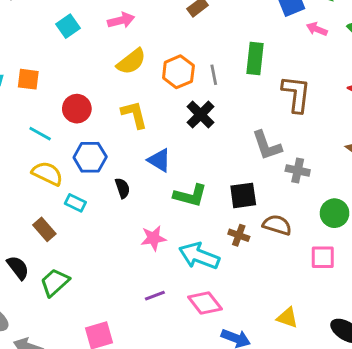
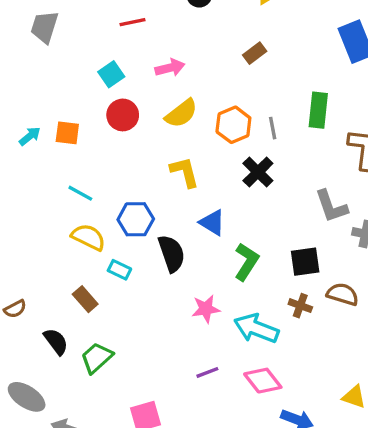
red circle: (77, 109) -> (123, 115), moved
black semicircle: (122, 188) -> (172, 253), size x1.6
green L-shape: (190, 195) -> (247, 262), turned -72

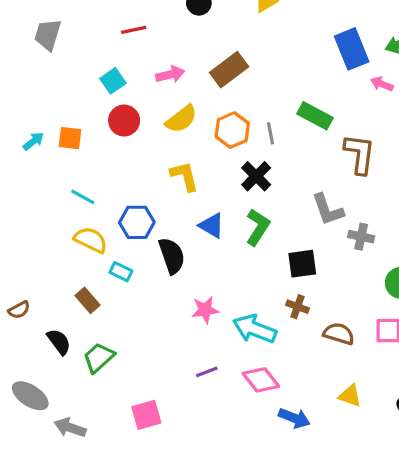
brown rectangle: (255, 53) -> (229, 70), moved, size x1.6
green rectangle: (318, 110) -> (315, 116), turned -68
green L-shape: (247, 262) -> (258, 227), moved
brown semicircle: (343, 294) -> (339, 334), moved

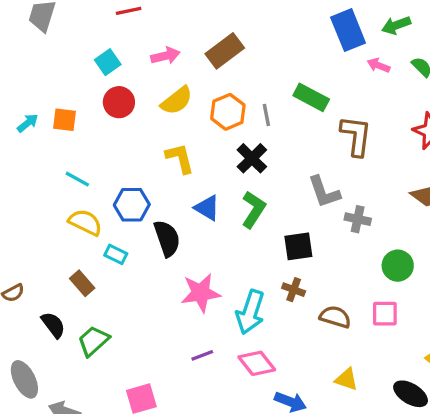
pink star: (205, 310) -> (201, 293), size x1.4
cyan arrow: (255, 329) -> (250, 312), turned -93
gray ellipse: (30, 396) -> (24, 379), turned 30

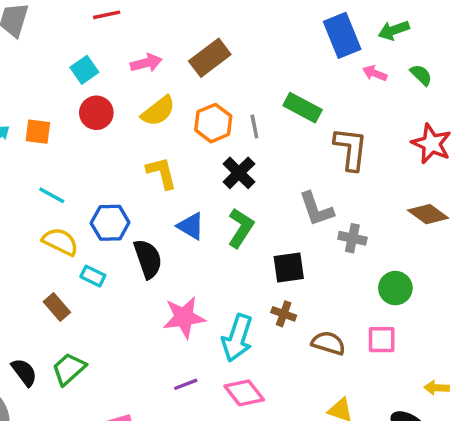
black semicircle: (53, 325) -> (24, 372), moved

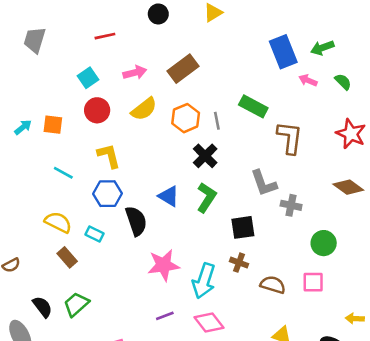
yellow L-shape: (162, 173) -> (109, 156), moved
yellow semicircle: (60, 242) -> (58, 222), moved

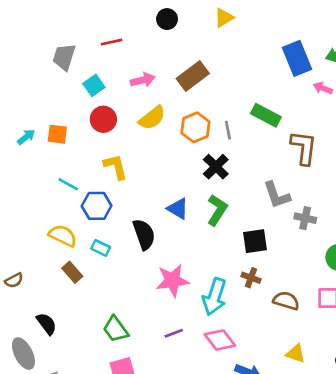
gray trapezoid: (35, 40) -> (64, 57), moved
blue hexagon: (108, 194) -> (97, 206), moved
green trapezoid: (76, 304) -> (116, 329), moved, turned -84

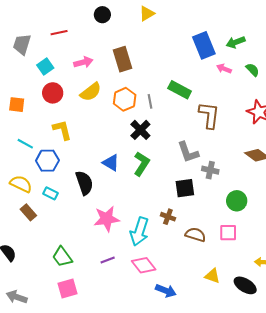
brown rectangle: (193, 76) -> (122, 59), turned -70
black square: (255, 241) -> (185, 188), moved
yellow triangle: (296, 354) -> (212, 276), moved

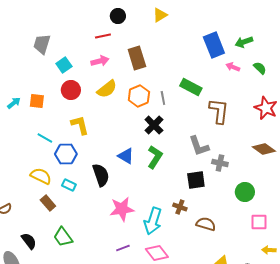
red line: (59, 33) -> (103, 36), moved
pink square: (228, 233) -> (259, 222), moved
green trapezoid: (62, 257) -> (63, 237), moved

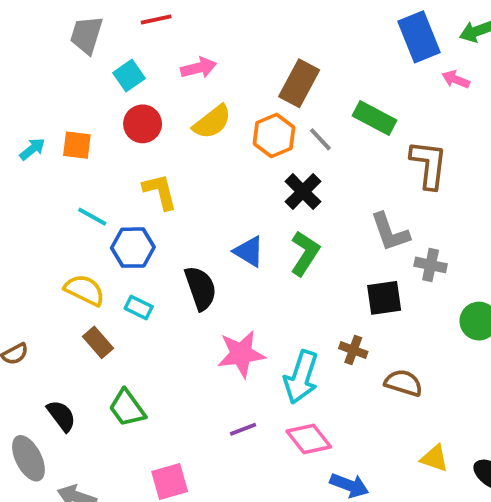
red line: (103, 36) -> (156, 19), moved
brown rectangle: (137, 58) -> (299, 83), moved, turned 45
gray line: (163, 98) -> (320, 139), turned -32

